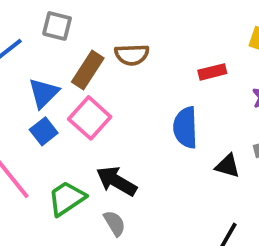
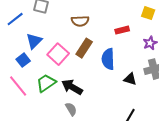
brown rectangle: (88, 70) -> (84, 48), moved
blue square: (44, 131) -> (23, 60), moved
green trapezoid: (67, 198) -> (46, 83), moved

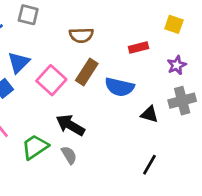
blue semicircle: (108, 59) -> (119, 87), turned -75
green trapezoid: (46, 83) -> (35, 147), moved

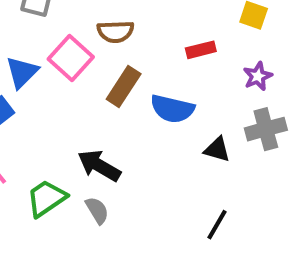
pink square: (51, 80) -> (71, 58), moved

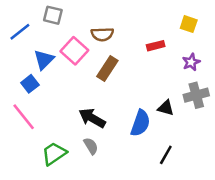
blue semicircle: (172, 109) -> (140, 123), moved, turned -84
green trapezoid: (46, 198) -> (54, 154), moved

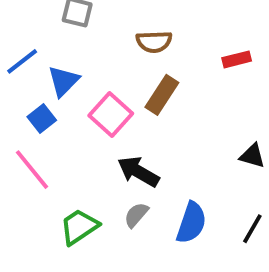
blue line: (20, 32) -> (22, 61), moved
pink square: (74, 51) -> (111, 115), moved
blue semicircle: (140, 123) -> (191, 223), moved
gray semicircle: (91, 146) -> (136, 215), turned -108

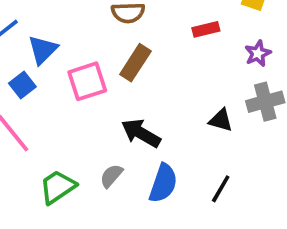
pink square: (111, 115) -> (87, 81), turned 30
black arrow: (138, 172) -> (141, 133), moved

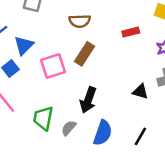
black arrow: (141, 133) -> (88, 100), turned -100
green trapezoid: (58, 187) -> (43, 118), moved, turned -45

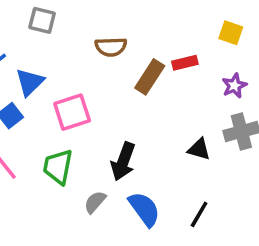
brown rectangle: (85, 54) -> (150, 77), moved
green trapezoid: (43, 118) -> (58, 167), moved
blue semicircle: (103, 133) -> (144, 209), turned -55

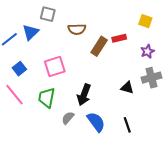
gray square: (42, 20) -> (48, 14), moved
blue triangle: (30, 82) -> (31, 32), moved
black line: (199, 214) -> (127, 125), turned -49

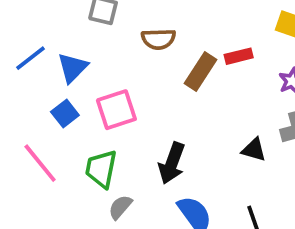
blue triangle: (31, 32) -> (73, 68), moved
blue square: (19, 69) -> (65, 113), moved
gray semicircle: (68, 118) -> (120, 207), moved

